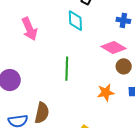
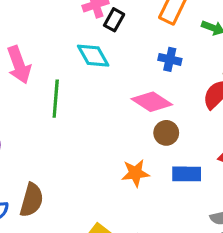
cyan diamond: (75, 21) -> (93, 56), turned -30
green line: (67, 69) -> (56, 99), moved

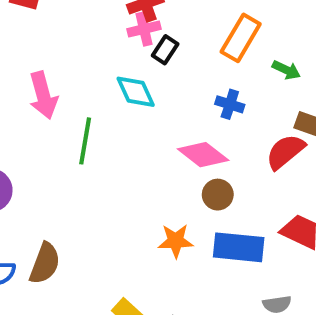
blue rectangle: (187, 174) -> (239, 247), size x1.4

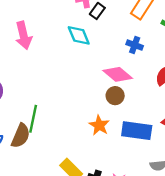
green line: (85, 141) -> (33, 119), moved
brown circle: (218, 195) -> (115, 96), moved
orange star: (176, 241) -> (99, 125), turned 30

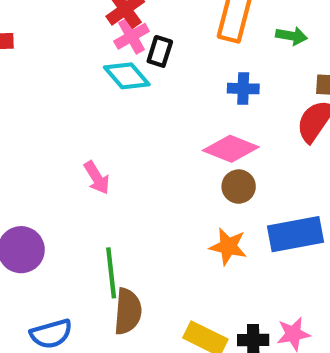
pink arrow: (24, 35) -> (97, 178), moved, size x0.7
cyan diamond: (79, 35) -> (127, 76), moved
brown semicircle: (21, 136) -> (128, 311), moved

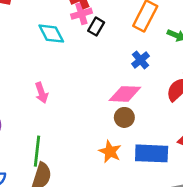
cyan diamond: (127, 76) -> (51, 34), moved
blue cross: (243, 89) -> (141, 60), turned 36
pink diamond: (231, 149) -> (125, 94), turned -32

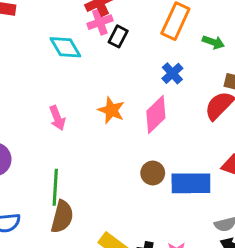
pink diamond: (125, 94) -> (156, 115), turned -44
brown circle: (124, 117) -> (153, 173), moved
orange star: (110, 152) -> (111, 110), moved

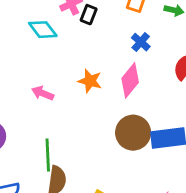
pink arrow: (57, 118) -> (43, 93), turned 140
brown circle: (153, 173) -> (133, 133), size x1.6

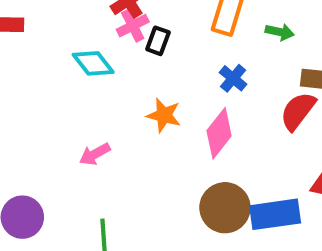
orange star: (90, 81) -> (164, 115), moved
pink arrow: (43, 93) -> (95, 154), turned -50

